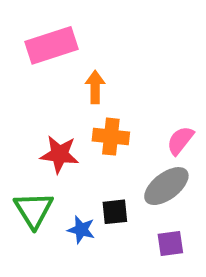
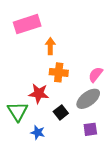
red star: (59, 154) -> (39, 94), moved
black square: (115, 212) -> (61, 112), turned -32
blue star: (81, 230) -> (38, 132), moved

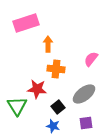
pink semicircle: (96, 75) -> (91, 59), moved
blue star: (38, 132) -> (53, 126), moved

